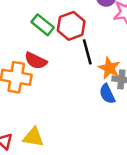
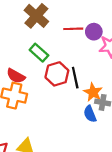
red hexagon: (71, 26) -> (57, 74), moved
red semicircle: (36, 61) -> (16, 76), moved

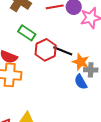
black line: (75, 78) -> (63, 51), turned -48

